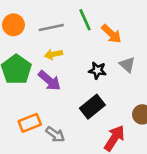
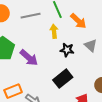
yellow arrow: (53, 54) -> (54, 31), moved, turned 96

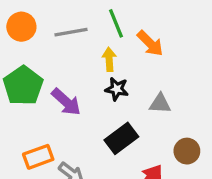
gray triangle: (91, 45) -> (160, 104), moved, turned -40
black star: (67, 50) -> (117, 89), moved

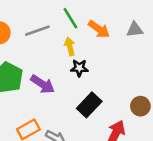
gray triangle: (160, 104) -> (135, 29), moved

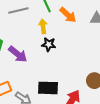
black rectangle: (89, 105) -> (48, 88), moved, turned 42

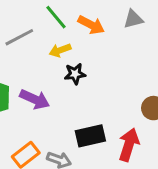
yellow arrow: (43, 26) -> (60, 50), turned -88

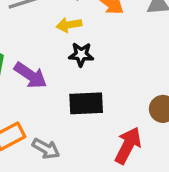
black rectangle: (90, 136) -> (86, 103), moved

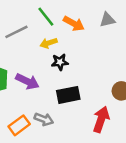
gray arrow: (46, 149) -> (44, 119), moved

